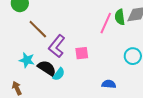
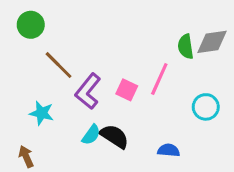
pink line: (106, 23) -> (159, 79), moved
pink square: (82, 53) -> (127, 90), moved, turned 32
black semicircle: (47, 68) -> (114, 136), moved

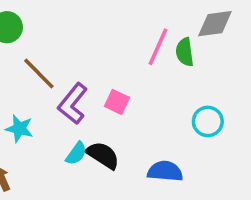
gray diamond: (212, 42) -> (215, 24), moved
pink line: (159, 79) -> (158, 47), moved
blue semicircle: (169, 150) -> (165, 171), size x1.4

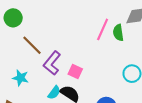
pink square: (117, 102) -> (75, 72), moved

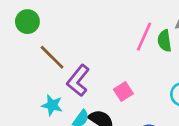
pink square: (75, 72) -> (123, 91), moved, turned 32
cyan star: (20, 78) -> (52, 105), moved

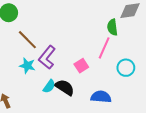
pink line: (144, 37) -> (104, 48), moved
cyan star: (52, 105) -> (27, 66), moved

